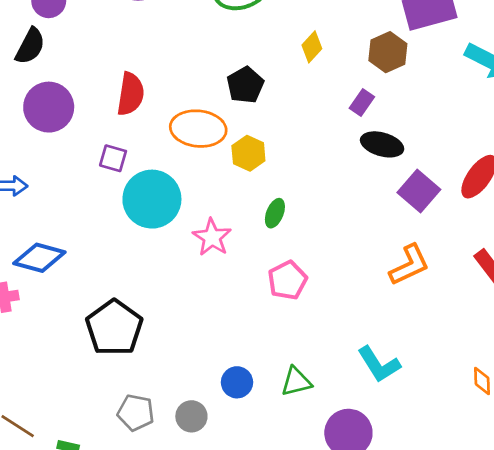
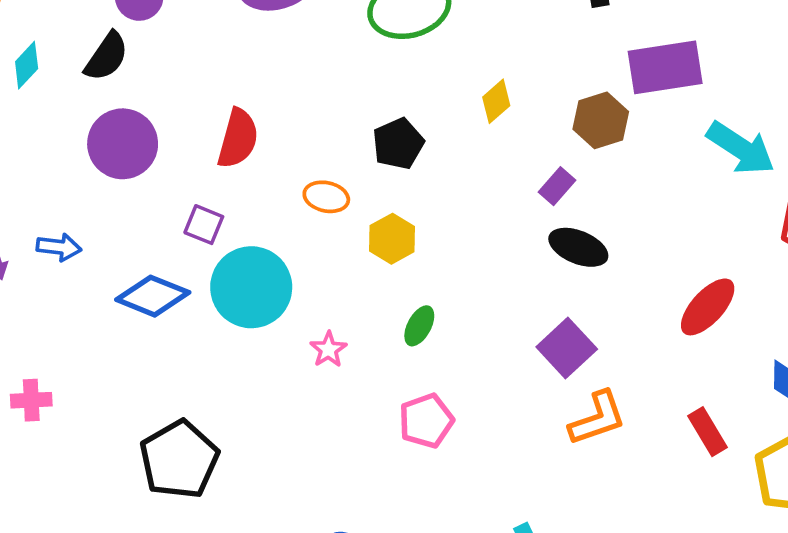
orange ellipse: (198, 129) -> (326, 197), size x0.6
purple square: (419, 191) -> (567, 348), moved
pink star: (212, 237) -> (328, 349), size x0.7
blue diamond: (39, 258) -> (153, 296), moved

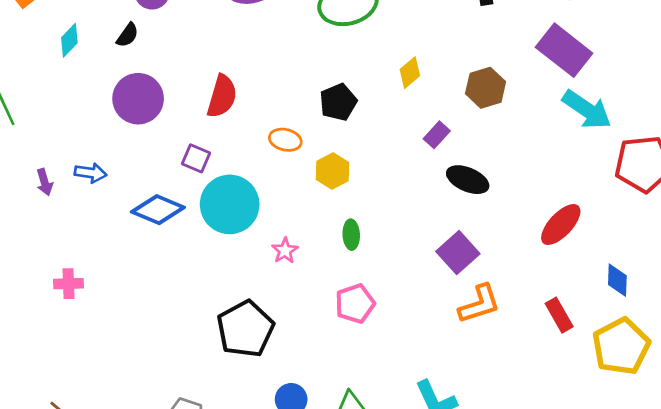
black semicircle: (106, 57) -> (127, 35), size x0.7
purple rectangle: (665, 67) -> (564, 50), moved, turned 46
purple rectangle: (557, 186) -> (437, 135), moved
green ellipse: (419, 326) -> (351, 235), turned -32
black pentagon: (179, 460) -> (245, 329), moved

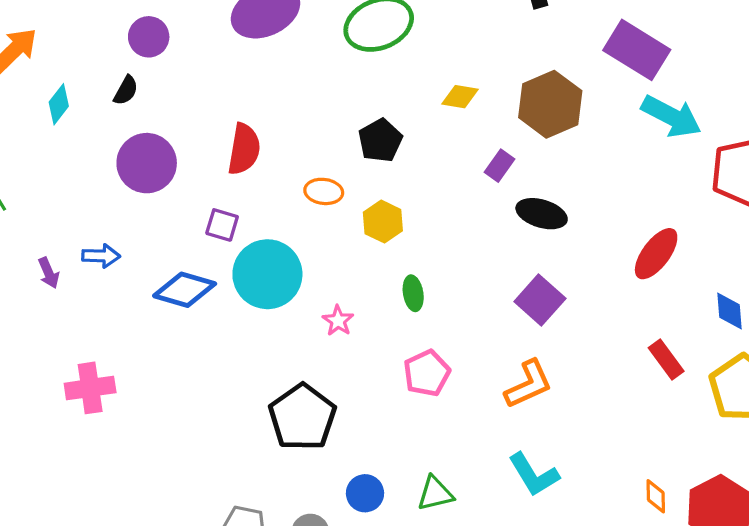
yellow diamond: (410, 73) -> (460, 97), turned 56
brown hexagon: (486, 88) -> (550, 104), size x1.4
pink cross: (69, 284) -> (90, 388), size x1.4
orange L-shape: (479, 304) -> (529, 384), moved

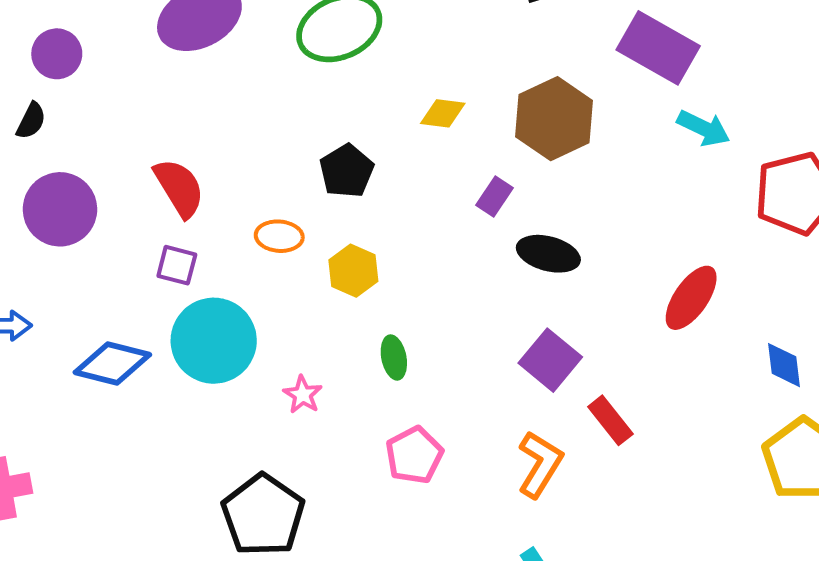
cyan arrow: (671, 116) -> (704, 128), size x0.7
red semicircle: (244, 149) -> (179, 188), turned -39
purple square: (222, 225) -> (177, 265), moved
red rectangle: (666, 359) -> (610, 420), moved
orange L-shape: (529, 384) -> (540, 464), turned -32

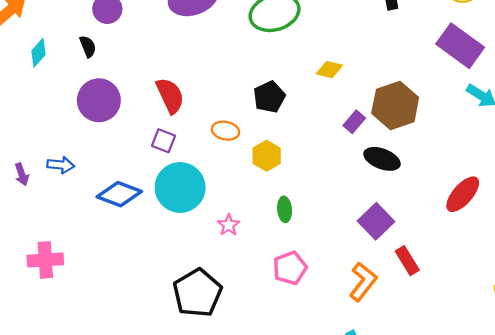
brown hexagon: (554, 119) -> (395, 105), moved
black semicircle: (31, 121) -> (88, 46), turned -55

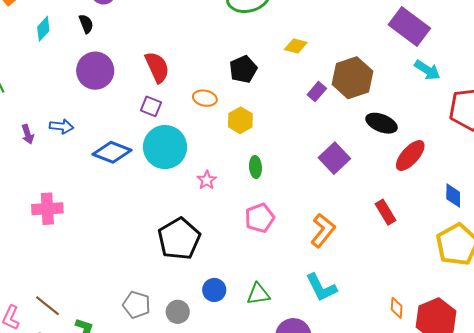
black ellipse: (382, 159) -> (381, 123), moved
purple square: (376, 221) -> (334, 158), moved
red rectangle: (407, 261) -> (386, 212), moved

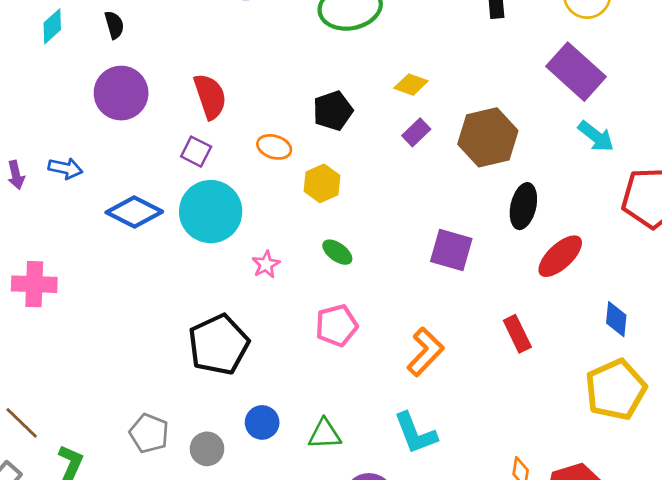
purple rectangle: (317, 92) -> (416, 132), moved
black ellipse: (381, 123) -> (523, 206), turned 76
purple square: (334, 158) -> (451, 250), turned -36
green ellipse: (255, 167) -> (337, 252), turned -55

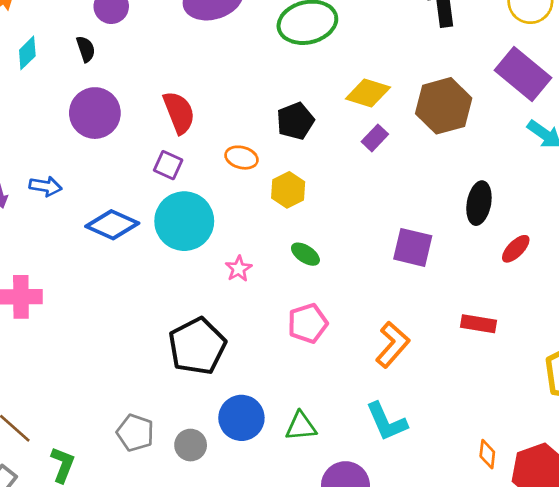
yellow diamond: (411, 85) -> (368, 93), size x1.4
brown hexagon: (488, 137) -> (444, 106), moved
red ellipse: (560, 256) -> (516, 249), size x0.7
red rectangle: (517, 334) -> (479, 324), turned -52
blue circle: (262, 422) -> (241, 418), size x1.4

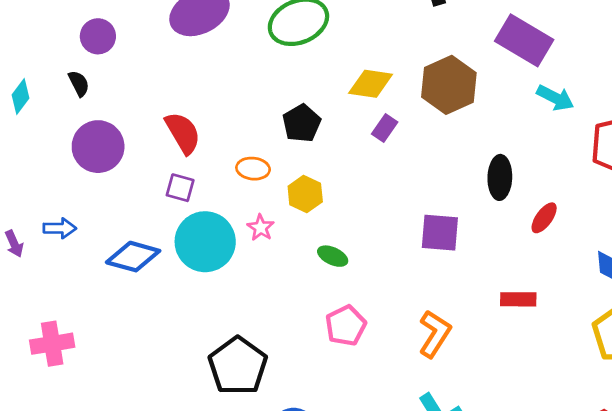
pink star: (239, 269) -> (261, 228), moved

